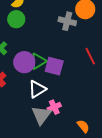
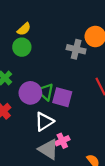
green triangle: (38, 61) -> (45, 92), turned -48
gray triangle: (41, 115) -> (48, 149), turned -35

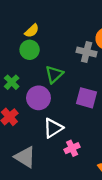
green triangle: (45, 92) -> (54, 74), moved, turned 36
purple square: (62, 97) -> (87, 98), moved
gray triangle: (48, 149) -> (25, 157), moved

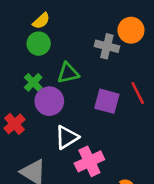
green triangle: (54, 74) -> (68, 73), turned 30
green cross: (12, 82) -> (33, 82), moved
pink cross: (72, 148) -> (89, 161), size x1.5

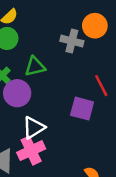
purple square: (107, 101) -> (82, 109), moved
pink cross: (89, 161) -> (31, 151), moved

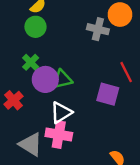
green triangle: (35, 66) -> (62, 79), moved
pink cross: (31, 151) -> (59, 135), turned 35

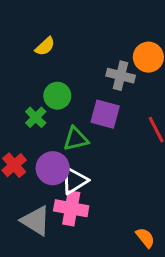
green circle: (36, 27) -> (57, 96), moved
purple circle: (45, 79) -> (53, 168), moved
purple square: (108, 94) -> (105, 114), moved

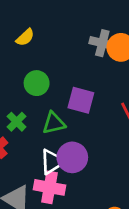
gray cross: (121, 76) -> (102, 43), moved
green cross: (36, 117) -> (17, 122), moved
purple circle: (53, 168) -> (72, 157), moved

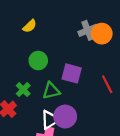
gray cross: (102, 43) -> (88, 30), turned -36

